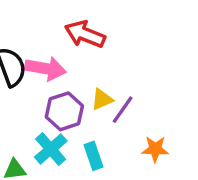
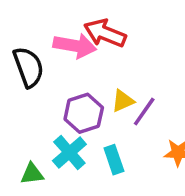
pink arrow: (46, 69) -> (75, 46), moved

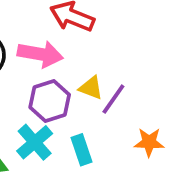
pink arrow: (75, 46) -> (40, 54), moved
yellow triangle: (123, 101) -> (91, 88), turned 45

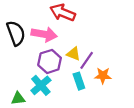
orange star: (149, 142) -> (103, 76), moved
cyan rectangle: (82, 150) -> (79, 81), moved

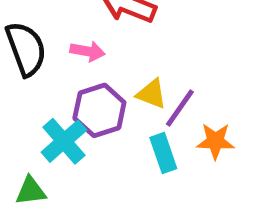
pink arrow: (44, 34) -> (88, 51), size x0.6
cyan cross: (41, 85) -> (64, 141), moved

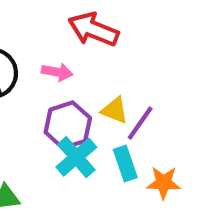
cyan cross: (64, 141) -> (76, 157), moved
orange star: (215, 141) -> (164, 183), moved

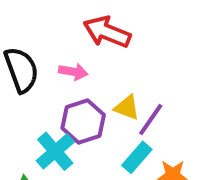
cyan cross: (76, 157) -> (55, 151), moved
cyan rectangle: (125, 164) -> (137, 157), turned 60

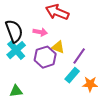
yellow triangle: (127, 108) -> (58, 47), moved
cyan cross: (55, 151) -> (16, 50), moved

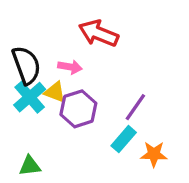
yellow triangle: (58, 47) -> (55, 92), moved

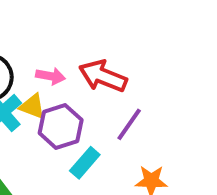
red arrow: (99, 33) -> (103, 76), moved
cyan rectangle: (124, 139) -> (85, 163), moved

